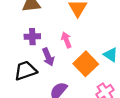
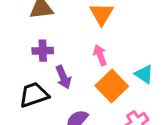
pink arrow: (66, 40) -> (100, 55), moved

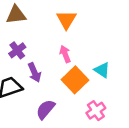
purple cross: (43, 51) -> (17, 50), turned -35

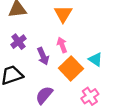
purple arrow: (34, 73) -> (43, 56), moved

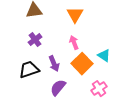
purple arrow: (43, 56) -> (54, 64), moved

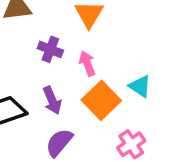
purple cross: (35, 40) -> (50, 49), moved, turned -32

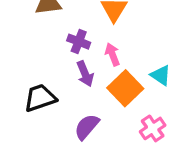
purple arrow: (52, 100) -> (85, 74), moved

